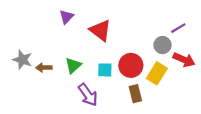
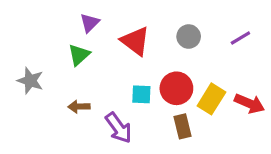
gray circle: (163, 45) -> (189, 37), moved
red arrow: (184, 60) -> (250, 104), moved
green triangle: (73, 65) -> (79, 55), moved
brown arrow: (44, 68) -> (79, 107), moved

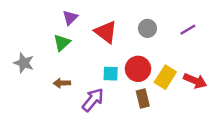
purple arrow: (119, 128) -> (93, 100), turned -105

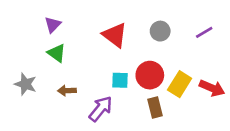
purple triangle: (70, 18) -> (53, 25), moved
green triangle: (62, 43) -> (57, 53), moved, turned -42
gray star: (24, 63) -> (26, 84), moved

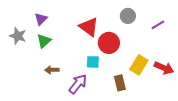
gray circle: (160, 31) -> (128, 16), moved
green triangle: (57, 53) -> (44, 41), turned 42
red circle: (150, 75) -> (109, 43), moved
gray star: (26, 84) -> (18, 36), moved

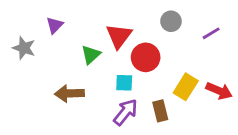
red triangle: (89, 27) -> (119, 36), turned 30
green triangle: (44, 41) -> (91, 55), moved
brown arrow: (52, 70) -> (69, 93), size x1.5
purple arrow: (78, 84) -> (126, 112), moved

